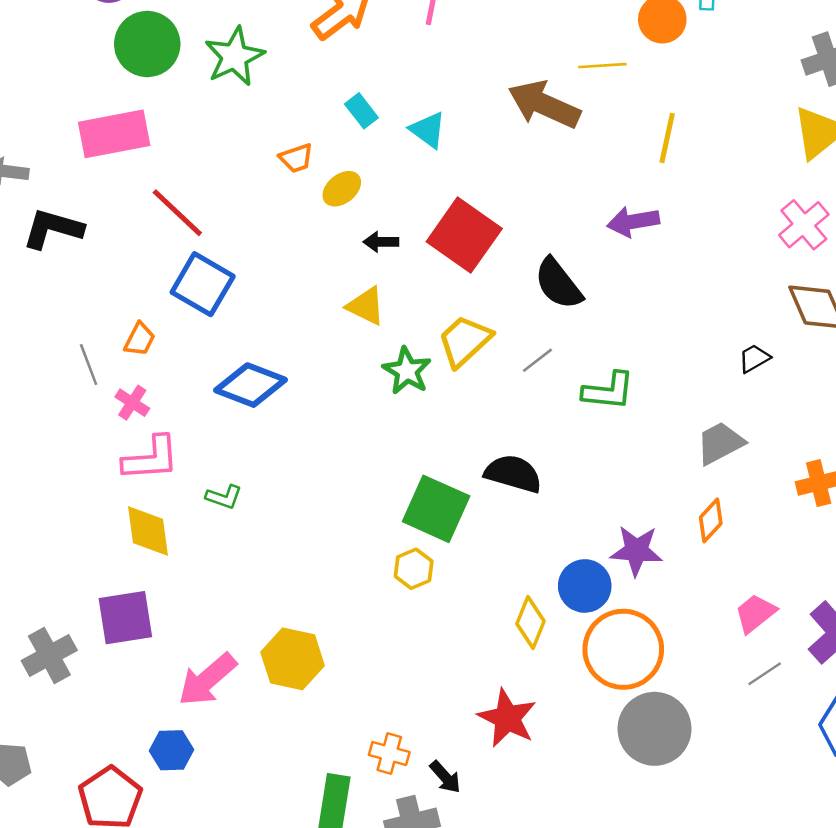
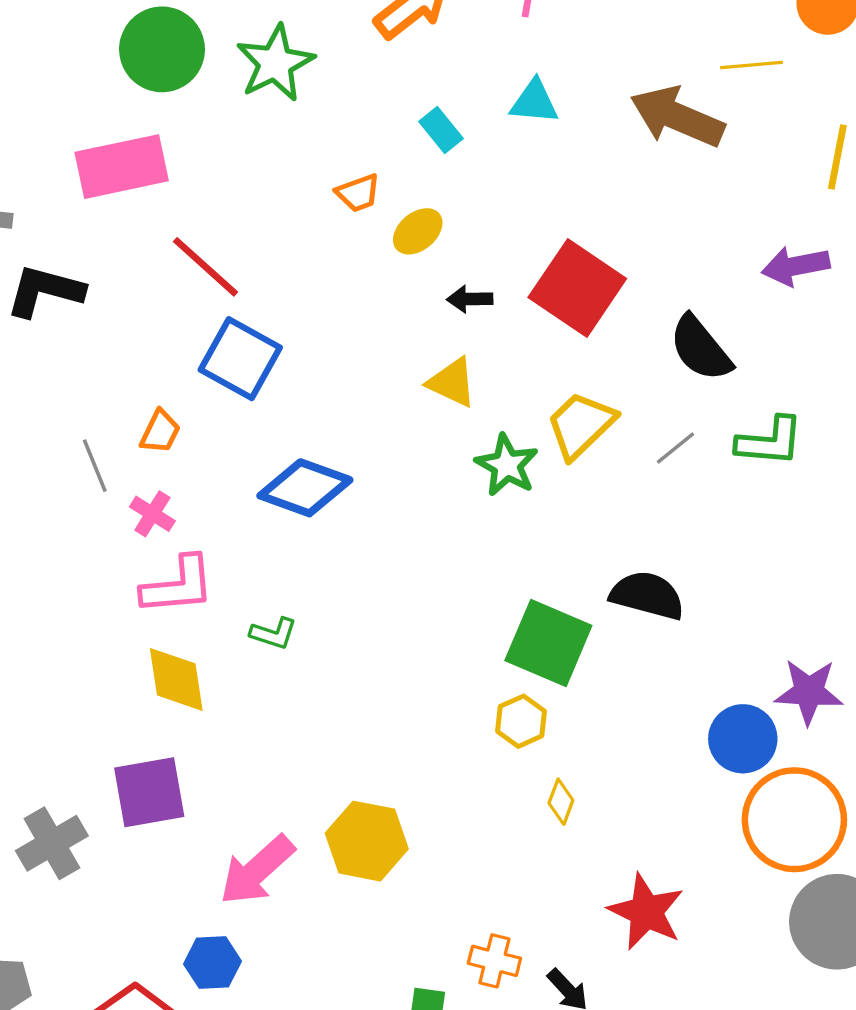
cyan triangle: (428, 130) -> (534, 102), moved, turned -30
green L-shape: (608, 391) -> (770, 441), moved
yellow diamond: (530, 622) -> (561, 802), moved, size x0.7

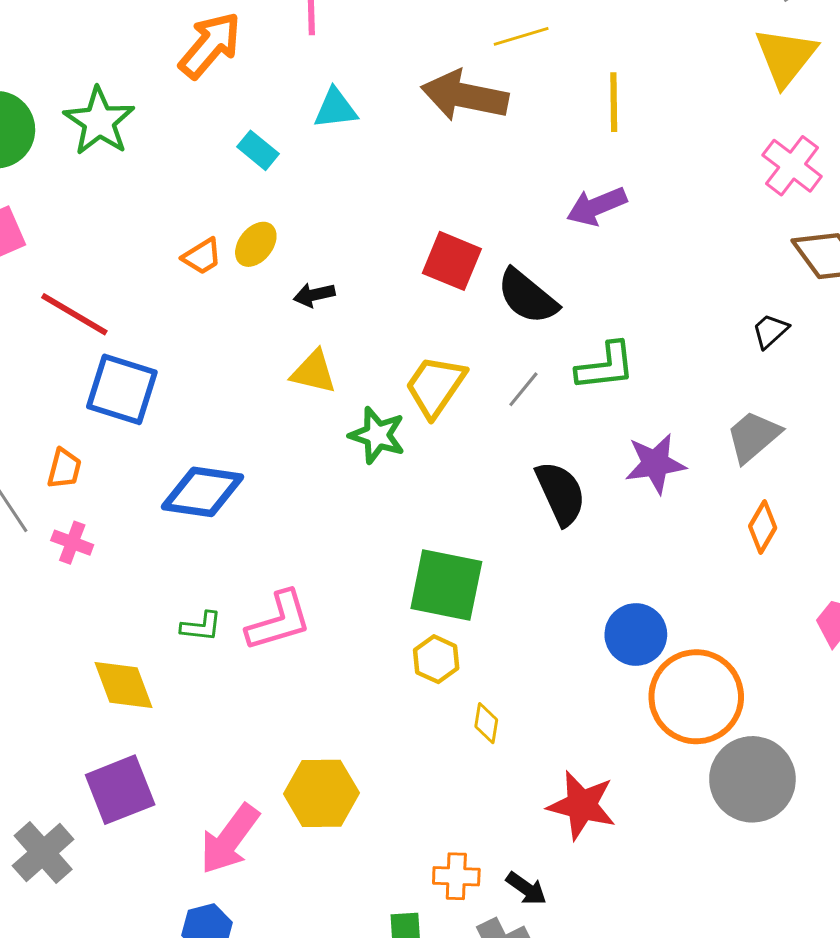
orange trapezoid: (358, 193) -> (202, 256), moved
red square: (577, 288) -> (452, 261), moved, size x0.7
pink L-shape: (178, 586) -> (279, 621), moved
black semicircle: (647, 595) -> (561, 493), moved, turned 62
purple star: (809, 692) -> (655, 464), moved

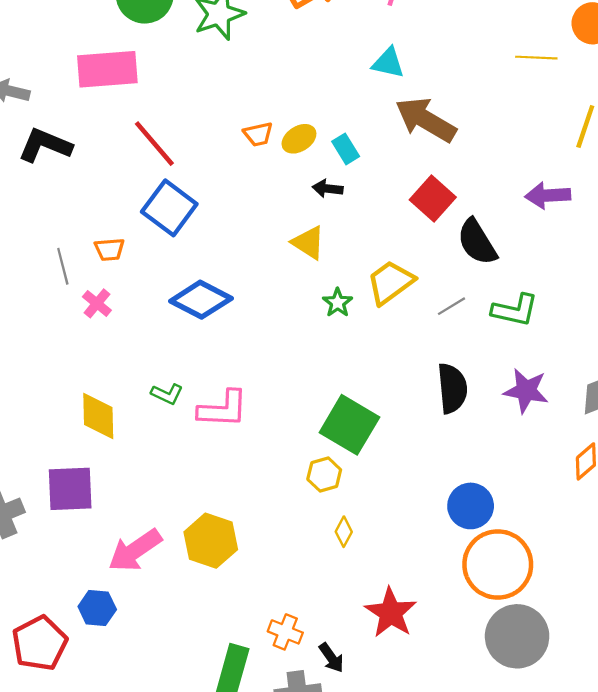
brown arrow: (465, 96) -> (426, 120), moved
cyan rectangle: (258, 150) -> (346, 149), moved
green star: (377, 435) -> (338, 303), size x0.7
orange trapezoid: (64, 468) -> (109, 249), turned 52

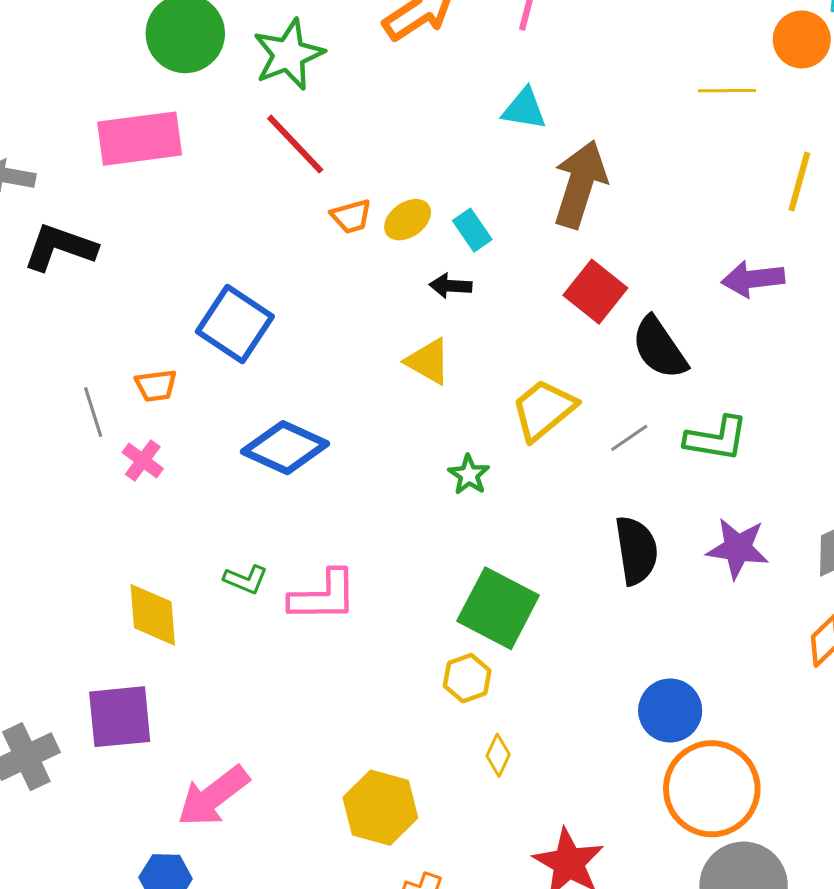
brown arrow: (426, 120) -> (580, 184), turned 80
red line: (154, 144) -> (295, 144), moved
green star: (338, 303) -> (469, 475), moved
yellow hexagon: (211, 541) -> (380, 808), moved

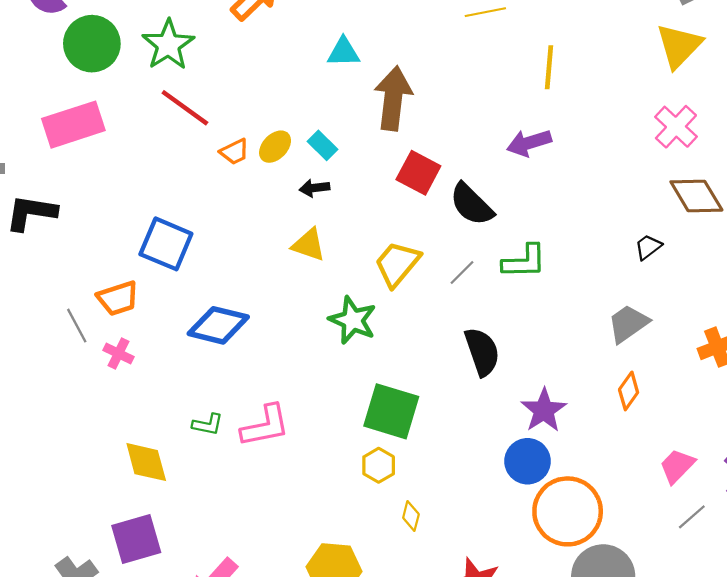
orange trapezoid: (156, 385) -> (118, 298), size x1.4
green star: (469, 475) -> (353, 320), size x1.6
purple star: (738, 548) -> (544, 410), moved, turned -30

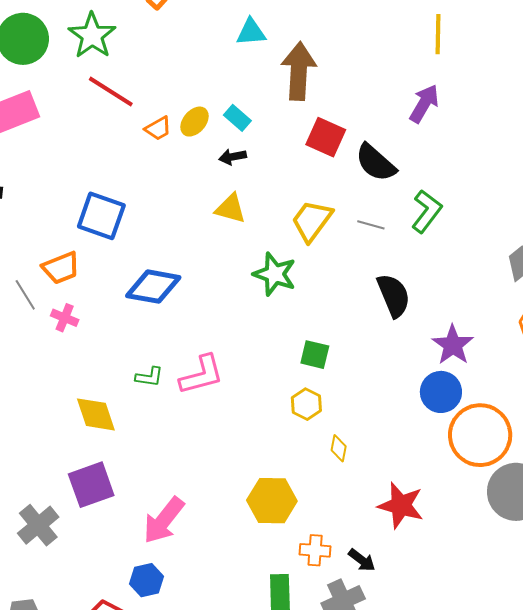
purple arrow: (529, 143) -> (424, 104), turned 141
green L-shape: (524, 261) -> (427, 211), turned -48
gray line: (462, 272) -> (371, 225), turned 64
green square: (391, 411) -> (315, 355), size x0.6

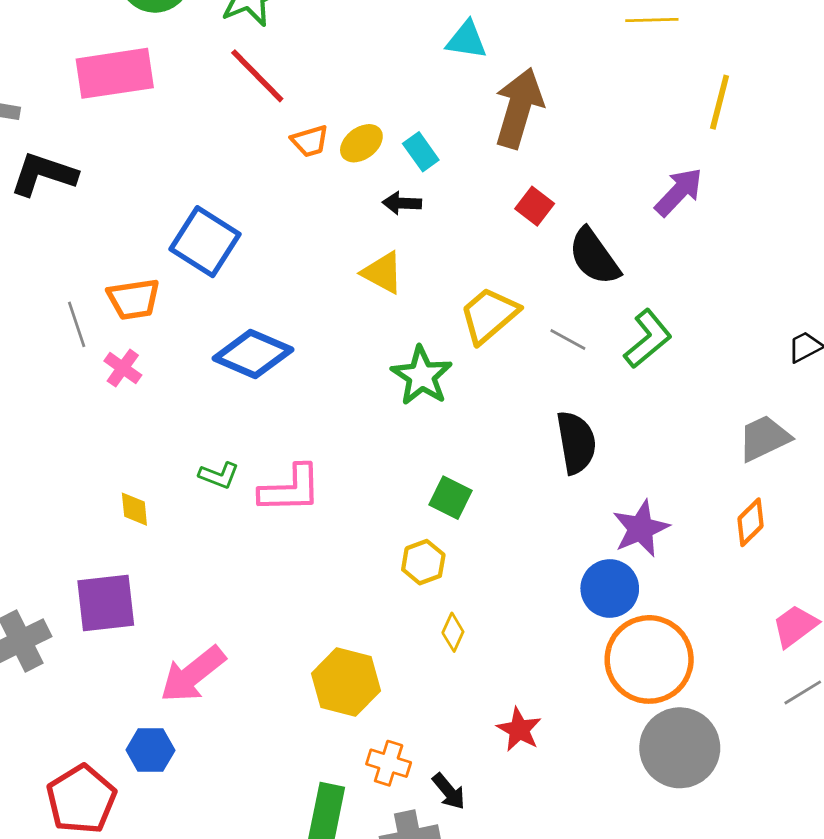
red square: (326, 137) -> (535, 206), size x0.7
yellow diamond: (96, 414) -> (134, 509), size x0.6
red star: (401, 505) -> (519, 730), size x0.7

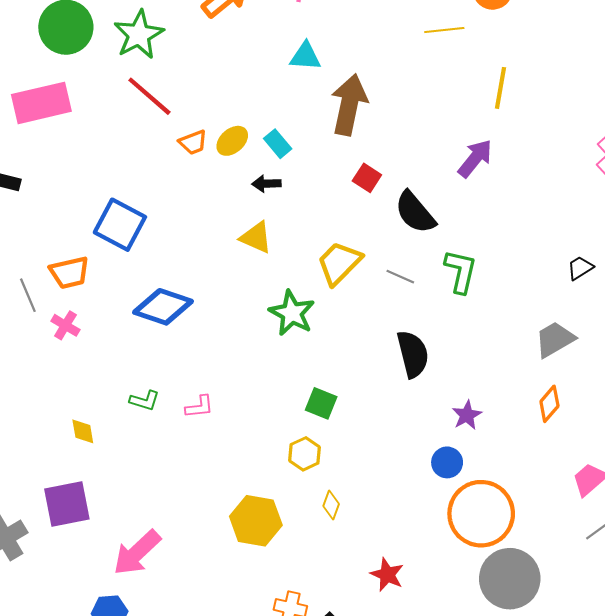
green L-shape: (648, 339) -> (461, 271), turned -33
pink L-shape: (290, 489) -> (199, 407), size x0.6
purple star: (641, 528) -> (467, 415), size x0.7
blue circle: (610, 588) -> (447, 462), size x0.7
yellow hexagon: (346, 682) -> (256, 521), moved

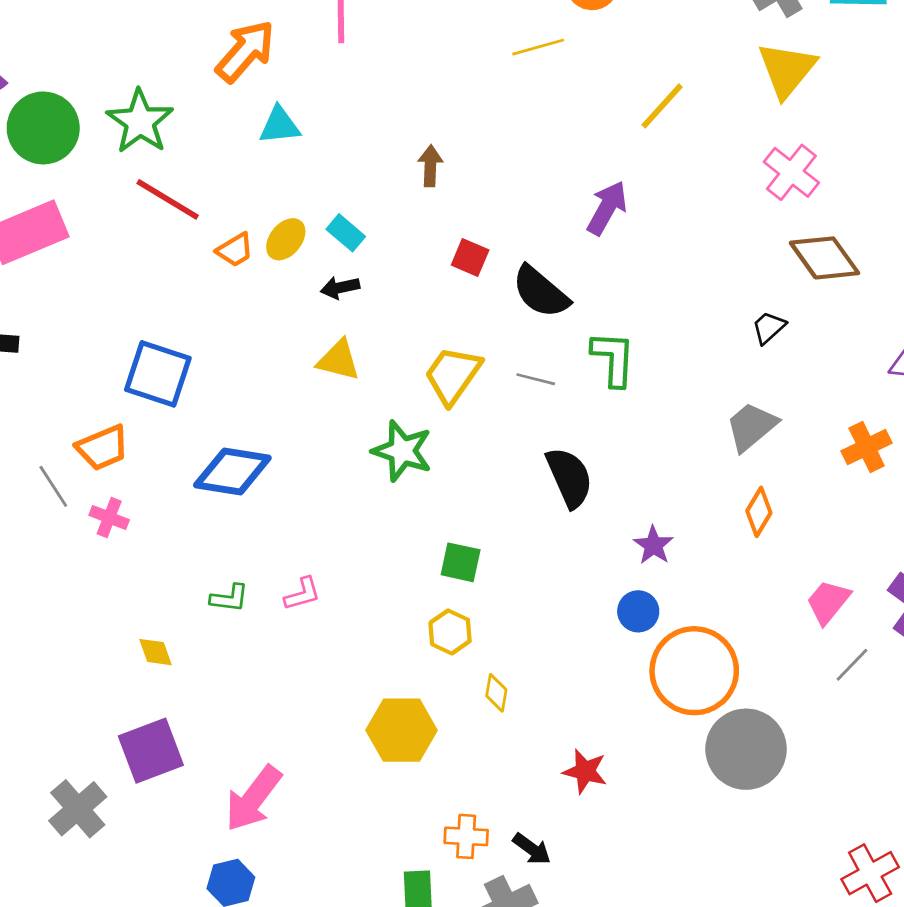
cyan triangle: (305, 56) -> (280, 125), moved
yellow line: (501, 88) -> (662, 106), moved, turned 42
brown arrow: (349, 105) -> (430, 166), size x0.5

